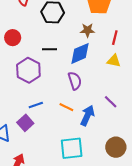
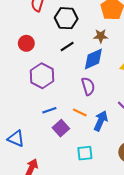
black line: (50, 49) -> (67, 46), moved, turned -32
purple square: (25, 123) -> (61, 128), moved
cyan square: (72, 148) -> (85, 153), size x0.7

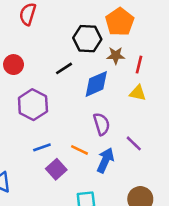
black hexagon: (66, 18) -> (87, 39), moved
brown star: (101, 36) -> (116, 55), moved
purple semicircle: (88, 86) -> (101, 124), moved

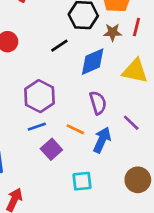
red line: (139, 65) -> (136, 27), moved
yellow triangle: (138, 93) -> (135, 71), size x1.5
purple hexagon: (33, 105) -> (39, 96), moved

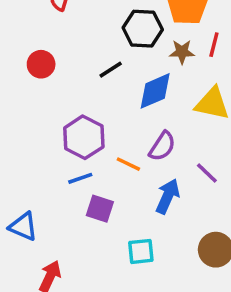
purple semicircle: (98, 103) -> (162, 146), turned 50
orange line: (75, 129) -> (128, 164), moved
purple square: (51, 149) -> (100, 209), turned -30

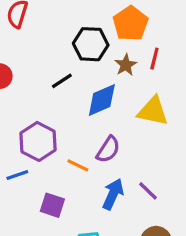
brown star: (182, 52) -> (126, 65), turned -30
purple line: (207, 173) -> (148, 191), moved
blue line: (80, 178) -> (17, 175), moved

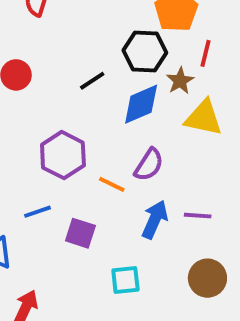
black hexagon: (91, 44) -> (145, 51), moved
brown star: (126, 65) -> (180, 81), moved
blue line: (17, 175) -> (37, 212), moved
purple line: (148, 191) -> (198, 216), turned -40

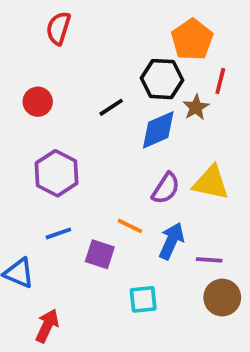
yellow triangle: (204, 118) -> (211, 183), moved
purple hexagon: (63, 155) -> (57, 173), moved
orange line: (112, 184) -> (130, 226), moved
purple line: (198, 216) -> (209, 260), moved

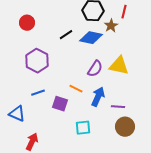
black line: (111, 107) -> (66, 35), moved
blue diamond: (158, 130) -> (91, 38), turned 35

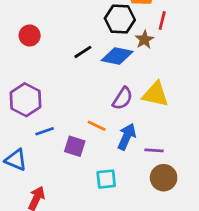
purple hexagon: (37, 61) -> (26, 100), moved

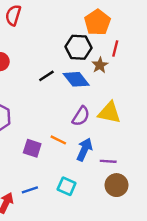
blue diamond: (117, 56) -> (76, 79), turned 40
blue line: (45, 131) -> (30, 190), moved
purple square: (75, 146) -> (32, 148), moved
cyan square: (106, 179) -> (67, 186), turned 30

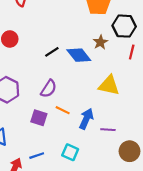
black hexagon: (78, 47) -> (124, 26), moved
red line: (115, 48) -> (132, 52), moved
purple semicircle: (81, 116) -> (49, 89), moved
brown circle: (117, 185) -> (130, 151), moved

